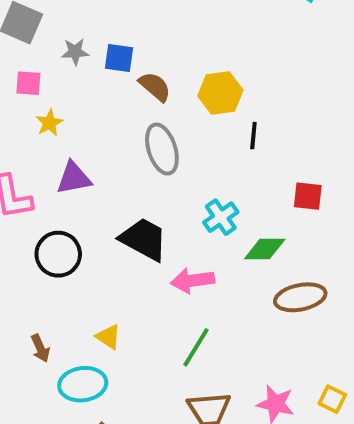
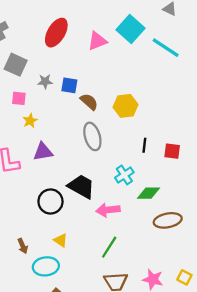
black line: (253, 136) -> (144, 145), moved
red square: (308, 196) -> (172, 151), moved
black circle: (58, 254) -> (51, 202), moved

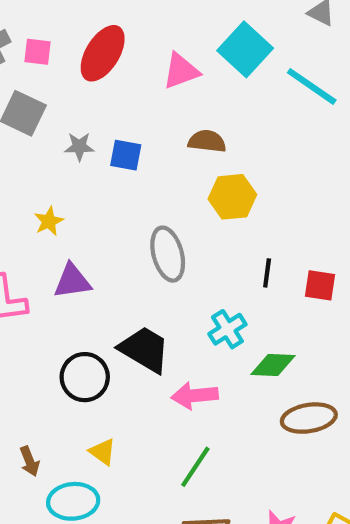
pink square: (19, 98) -> (38, 52), moved
brown semicircle: (89, 102) -> (207, 141), moved, turned -36

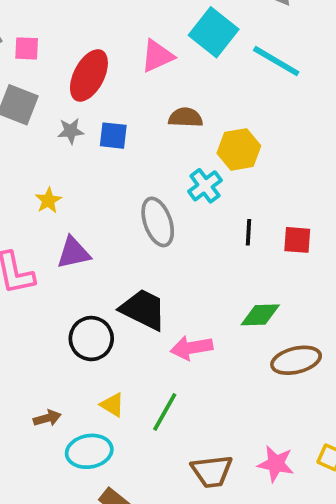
red ellipse: (103, 53) -> (89, 75), moved
yellow hexagon: (232, 197) -> (239, 149), moved
cyan cross: (227, 329) -> (205, 186), moved
brown arrow: (30, 461) -> (47, 418), turned -80
green line: (195, 467) -> (165, 412), moved

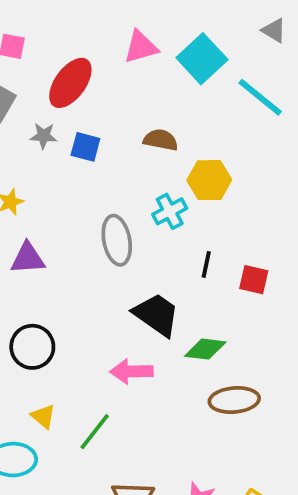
pink triangle: (157, 56) -> (141, 47), moved
black trapezoid: (143, 310) -> (156, 315), moved

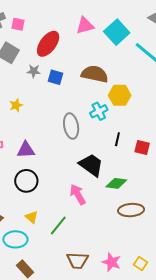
brown semicircle: (161, 140) -> (95, 74), size x1.5
purple triangle: (28, 258) -> (26, 150), moved
pink arrow: (131, 371) -> (78, 194), turned 60

